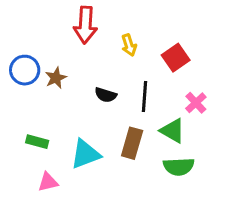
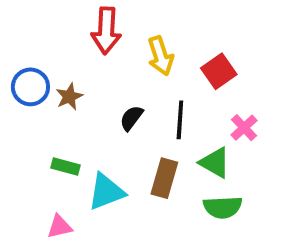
yellow arrow: (129, 45) -> (161, 56), size x1.4
black semicircle: (106, 95) -> (131, 118), turned 110
green rectangle: (37, 142) -> (65, 166), moved

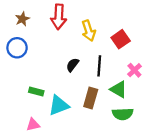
brown star: (69, 97) -> (22, 19), moved

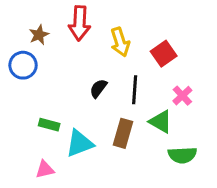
brown star: (22, 19) -> (39, 35), moved
green semicircle: (123, 114) -> (182, 155), moved

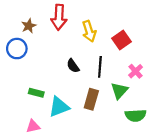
black semicircle: (98, 88) -> (73, 66), turned -72
green triangle: (161, 122) -> (119, 91), turned 42

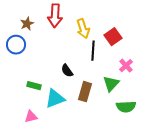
black semicircle: (73, 66) -> (67, 71), moved
black line: (100, 67) -> (93, 51), moved

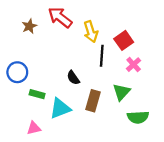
red arrow: (55, 16) -> (60, 17), turned 125
blue circle: (16, 45) -> (17, 72), moved
pink cross: (126, 66) -> (134, 65), moved

